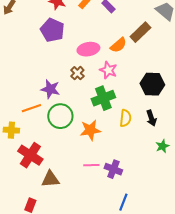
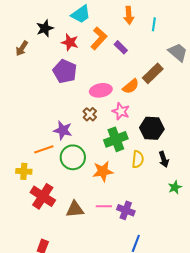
black hexagon: (152, 84) -> (152, 128), moved
brown triangle: (50, 179) -> (75, 209), moved

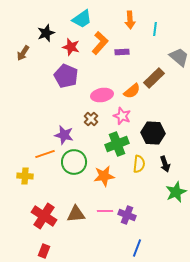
purple rectangle: (121, 47) -> (122, 52), turned -48
green star: (175, 187) -> (176, 192), size x1.5
red cross: (43, 196) -> (44, 216), moved

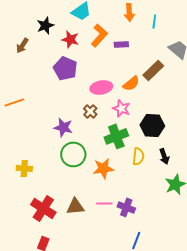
orange line: (45, 154) -> (14, 102), moved

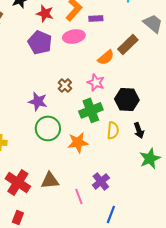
pink ellipse: (101, 87) -> (74, 36), moved
pink line: (104, 203) -> (79, 196), moved, turned 70
purple cross: (126, 207) -> (101, 181), turned 30

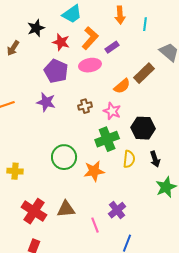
purple rectangle: (96, 18) -> (112, 47), turned -32
brown cross: (65, 85) -> (85, 106), moved, turned 32
purple star: (38, 101) -> (46, 102), moved

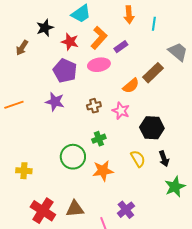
green cross: (107, 139) -> (99, 139), moved, size x0.6
yellow semicircle: (129, 159) -> (138, 159), turned -36

